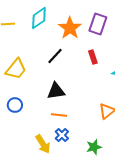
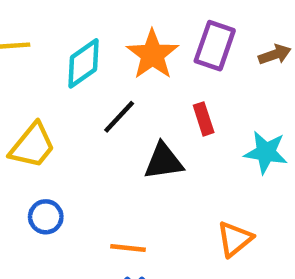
cyan diamond: (39, 18) -> (84, 63), moved
black triangle: (56, 91) -> (164, 161), moved
blue circle: (15, 105) -> (46, 217), moved

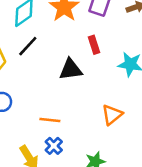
black line: (119, 117) -> (28, 46), moved

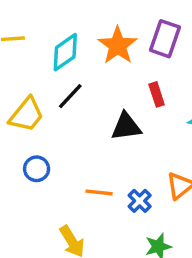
blue cross: (54, 146) -> (140, 201), moved

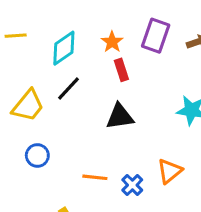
orange star: (118, 45) -> (112, 42), size x0.6
red rectangle: (157, 94) -> (121, 70), moved

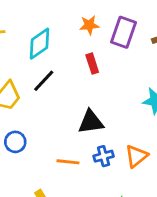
orange star: (112, 42) -> (89, 25), moved, turned 30
black triangle: (120, 117) -> (91, 122), moved
blue cross: (132, 185) -> (104, 156), moved, turned 30

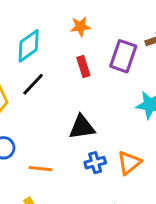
purple rectangle: (124, 32) -> (123, 56), moved
orange line: (68, 162) -> (40, 169), moved

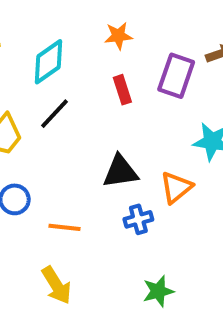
orange triangle: (129, 163) -> (176, 187), moved

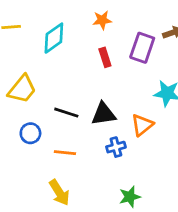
black line: (55, 114) -> (66, 113), moved, turned 65

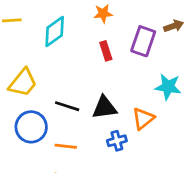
blue circle: (30, 133) -> (31, 127), size x1.5

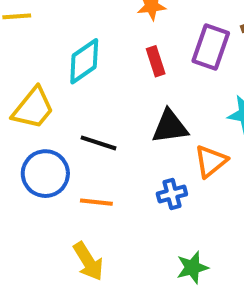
cyan diamond: (55, 32) -> (84, 61), moved
black triangle: (104, 108) -> (170, 127), moved

